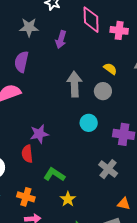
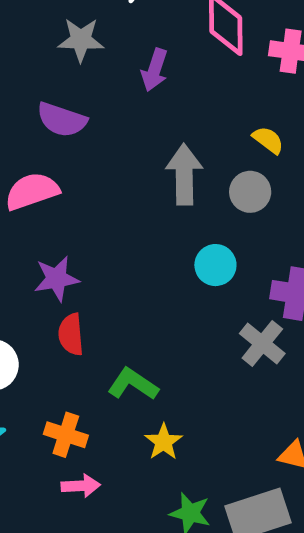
purple semicircle: (21, 62) -> (62, 120), turned -85
purple star: (39, 134) -> (57, 279), moved
gray cross: (108, 169) -> (262, 343), moved

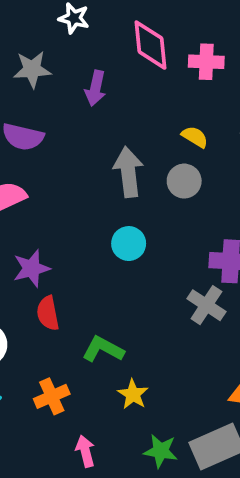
cyan circle: (215, 265) -> (129, 244), moved
orange cross: (66, 435) -> (52, 396), turned -36
pink arrow: (81, 486) -> (85, 451), moved, turned -96

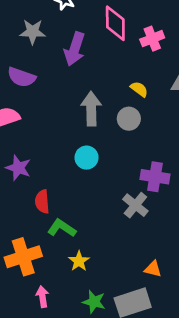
pink cross: (206, 62) -> (152, 39), turned -30
purple arrow: (95, 88) -> (75, 49), size x1.4
purple star: (31, 268) -> (18, 168), turned 30
red semicircle: (48, 313) -> (42, 202), moved
orange cross: (52, 396) -> (23, 257), size x1.5

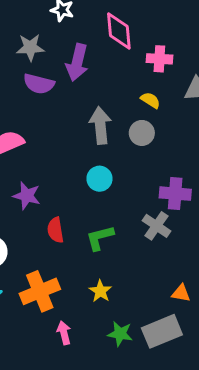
pink cross: (152, 39) -> (159, 59), moved, turned 30
purple semicircle: (22, 77) -> (39, 84), moved
green L-shape: (62, 228) -> (100, 238), moved, turned -44

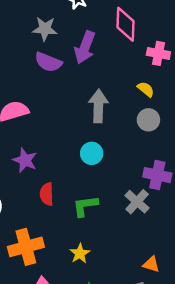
gray circle: (142, 133) -> (148, 120), moved

